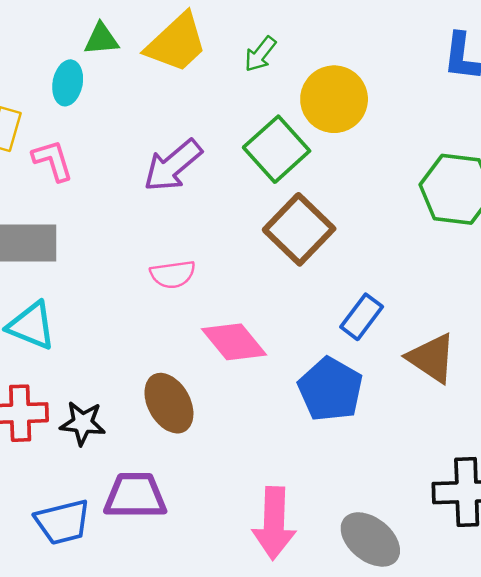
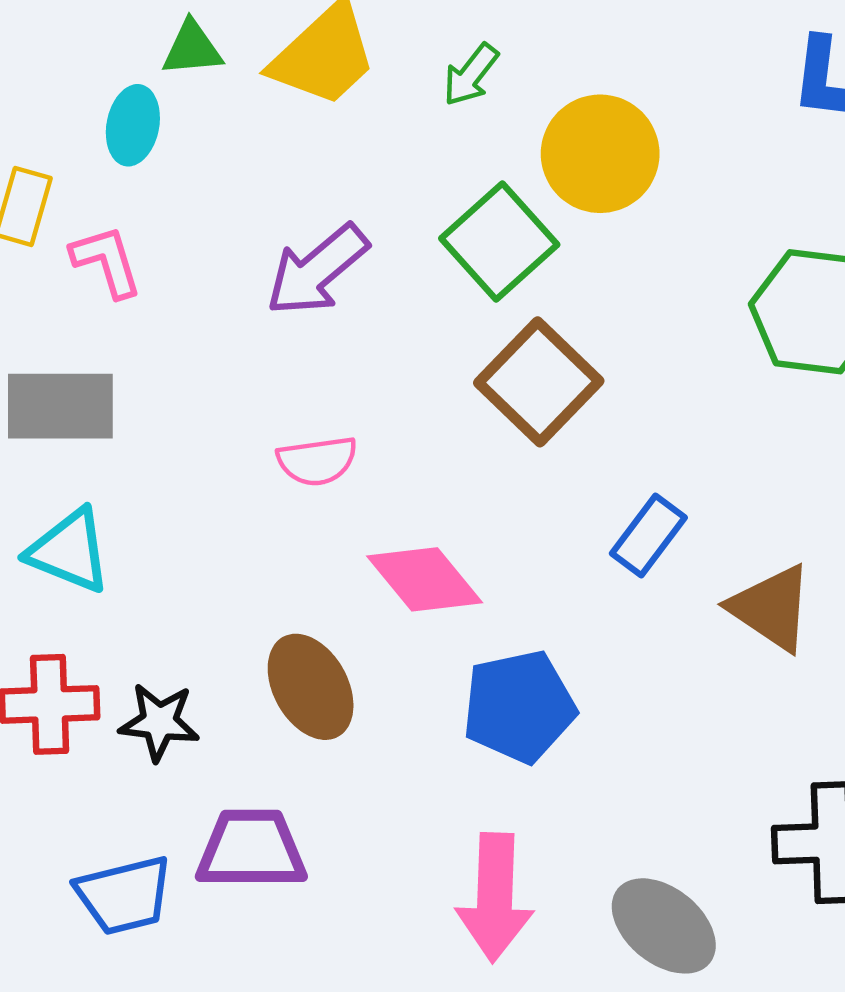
blue pentagon: (330, 389) -> (519, 707), moved, turned 30

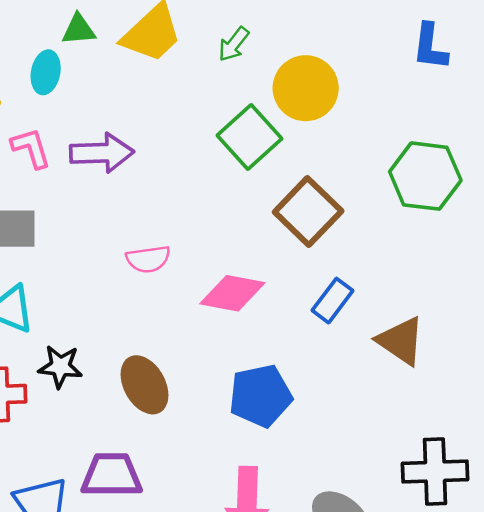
purple arrow: (317, 270) -> (102, 153), moved, turned -142
brown square: (539, 382) -> (308, 211), moved
pink diamond: (425, 579) -> (232, 293), moved, turned -40
black star: (159, 722) -> (60, 366), moved

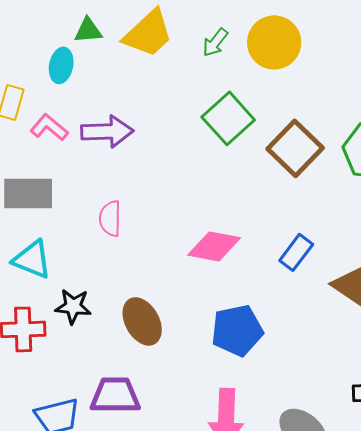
yellow circle: (306, 88) -> (274, 42), moved
pink L-shape: (31, 148) -> (49, 127), turned -33
brown square: (308, 211) -> (295, 148), moved
pink semicircle: (148, 259) -> (110, 218), moved, turned 99

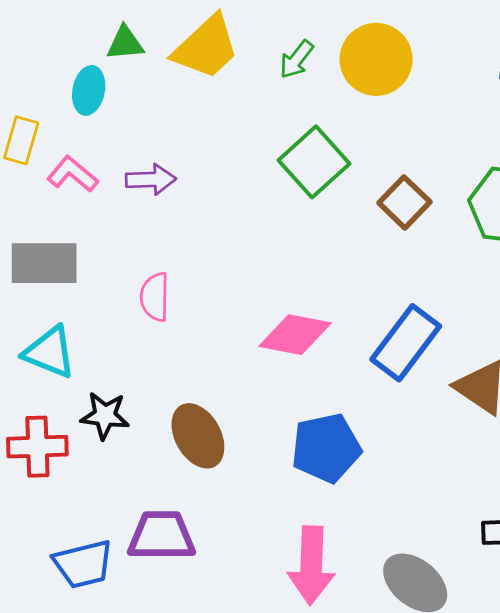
purple arrow: (107, 131) -> (151, 179), size x0.7
brown square: (295, 148) -> (404, 202), size x0.7
blue rectangle: (296, 252) -> (406, 343), size x1.5

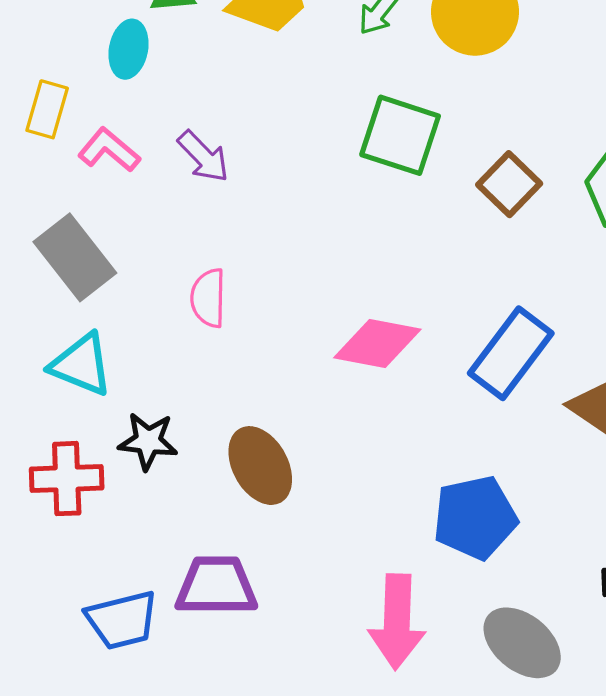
green square: (314, 162) -> (400, 135), turned -30
purple arrow: (151, 179) -> (203, 156), turned 48
gray rectangle: (44, 263) -> (75, 257), turned 52
blue pentagon: (326, 448) -> (475, 518), moved

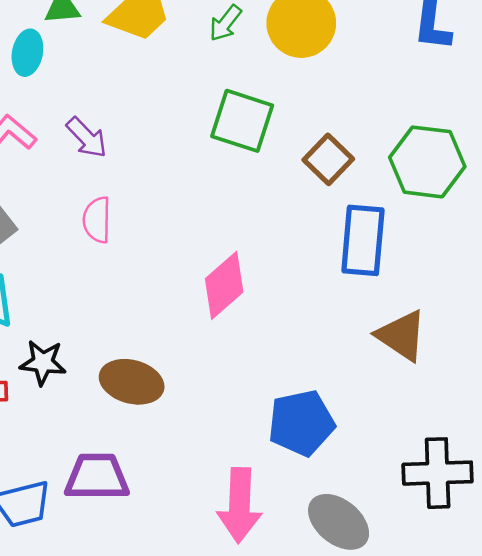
pink semicircle: (208, 298) -> (97, 220), moved
pink diamond: (377, 344) -> (224, 285), turned -52
blue rectangle: (511, 353) -> (363, 240), moved, turned -32
brown ellipse: (260, 466) -> (132, 382), turned -46

